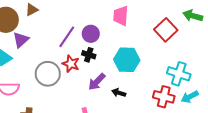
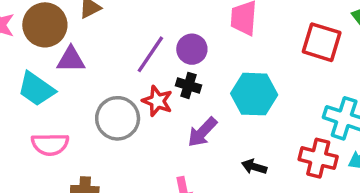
red square: (166, 30) -> (322, 42), turned -30
purple triangle: (21, 40) -> (71, 60), turned 42
black arrow: (119, 93) -> (254, 167), moved

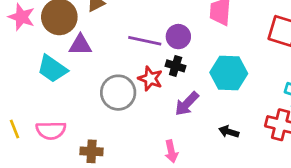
purple line: (150, 54) -> (145, 41), turned 68
pink semicircle: (50, 144) -> (51, 130), moved

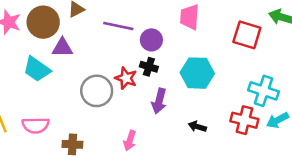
purple line: (145, 41) -> (118, 26), moved
purple arrow: (187, 104) -> (159, 101), turned -30
pink arrow: (171, 151) -> (130, 141), moved, turned 30

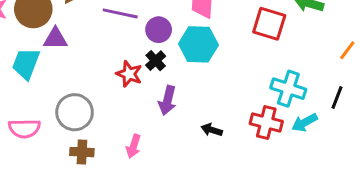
black cross: (149, 67) -> (156, 61), turned 30
cyan trapezoid: (37, 69) -> (26, 64), turned 76
cyan hexagon: (197, 73) -> (198, 44), moved
gray circle: (97, 91) -> (75, 112), moved
brown cross: (72, 144) -> (82, 152), moved

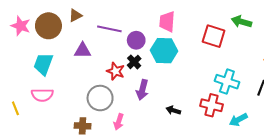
purple triangle: (55, 39) -> (83, 51), moved
gray circle: (75, 112) -> (100, 98), moved
cyan arrow: (305, 123) -> (238, 120), moved
pink semicircle: (24, 128) -> (42, 95), moved

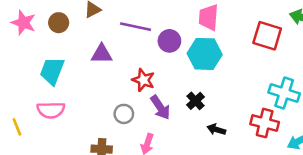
brown circle: (48, 26) -> (59, 23), size x0.6
black cross: (134, 62) -> (196, 101), moved
purple arrow: (142, 90) -> (160, 107), moved, turned -48
gray circle: (100, 98) -> (124, 114), size x0.6

